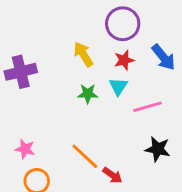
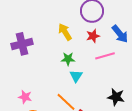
cyan triangle: (118, 86) -> (76, 76), moved
pink line: (147, 107) -> (105, 56), moved

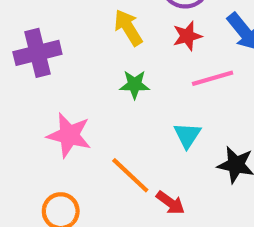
cyan triangle: (76, 76) -> (187, 135), moved
pink star: (25, 97) -> (69, 135), moved, size x1.5

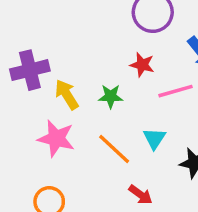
yellow arrow: (128, 28) -> (67, 95), moved
red star: (187, 36) -> (142, 65), moved, turned 30
orange line: (130, 175) -> (114, 149), moved

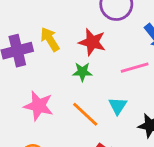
red star: (142, 65) -> (92, 42), moved, size x1.4
yellow arrow: (67, 95) -> (50, 39), moved

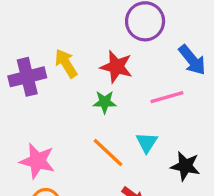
pink star: (39, 106) -> (37, 161), moved

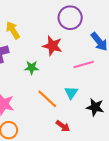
yellow arrow: (66, 63) -> (13, 30), moved
green star: (105, 102) -> (32, 68), moved

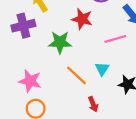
green star: (32, 68) -> (60, 42), size x1.5
red arrow: (63, 126) -> (93, 104), turned 32

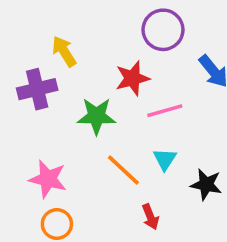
red star: (82, 19) -> (132, 78), turned -30
pink line: (115, 39) -> (165, 111), moved

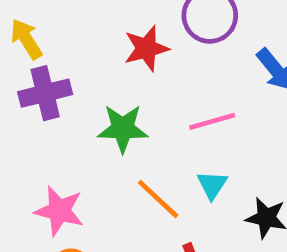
yellow arrow: (64, 51) -> (26, 39), moved
red star: (132, 78) -> (146, 48), moved

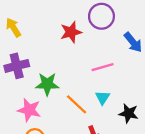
purple cross: (45, 93) -> (17, 66), moved
green star: (123, 128) -> (47, 84), moved

